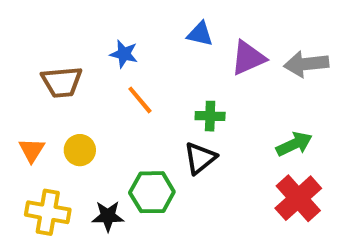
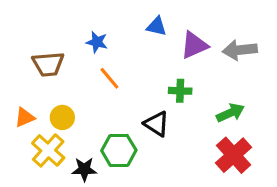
green cross: (210, 116) -> (180, 91), moved
orange triangle: (32, 150) -> (25, 117), turned 35
black triangle: (200, 158) -> (157, 124), turned -48
yellow cross: (48, 212) -> (48, 150), moved, turned 32

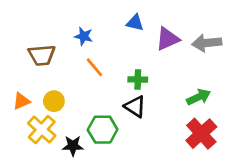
green cross: (180, 91) -> (138, 79), moved

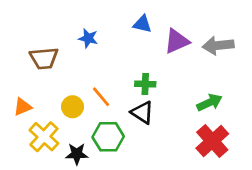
orange line: (94, 67) -> (101, 97), moved
yellow circle: (54, 101) -> (72, 107), moved

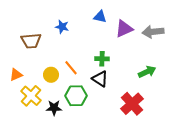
red cross: (212, 141) -> (132, 104), moved

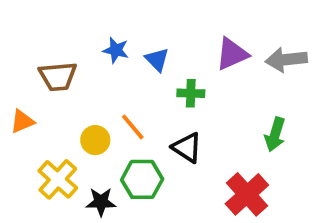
blue triangle: (100, 17) -> (157, 60), moved, turned 32
green cross: (102, 59) -> (191, 93), moved
green arrow: (147, 72) -> (275, 134), turned 132
orange triangle: (16, 75) -> (22, 121), moved

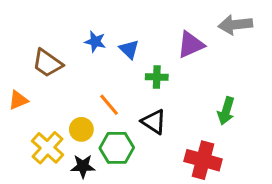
gray arrow: (286, 60) -> (235, 25), moved
brown trapezoid: (58, 76) -> (47, 63), turned 40
yellow circle: (95, 140) -> (81, 129), moved
red cross: (247, 194) -> (203, 160), turned -33

